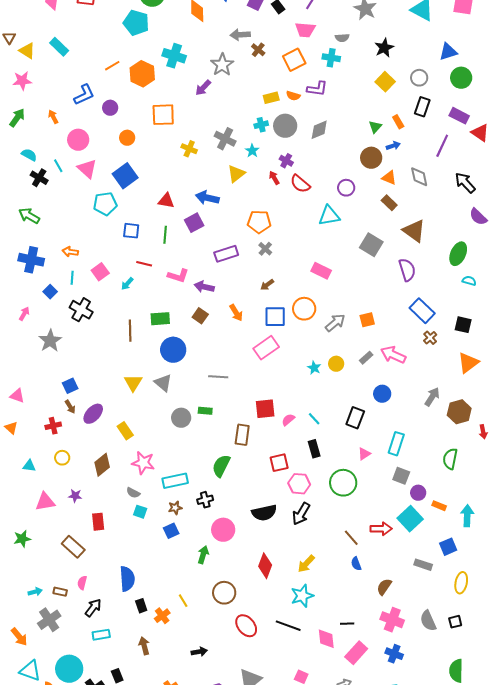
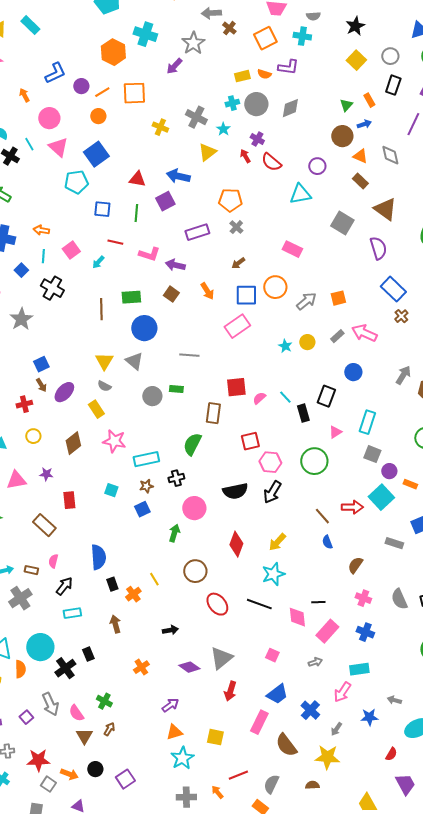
orange line: (112, 66) -> (102, 92), moved
black rectangle: (314, 449) -> (303, 413), moved
gray semicircle: (133, 493) -> (104, 386), moved
pink cross: (392, 620) -> (363, 598), size x0.7

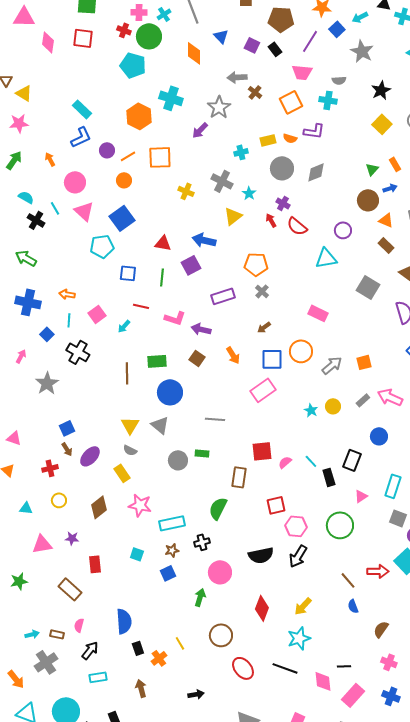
cyan rectangle: (30, 25) -> (82, 109), moved
cyan cross: (232, 103) -> (241, 152), moved

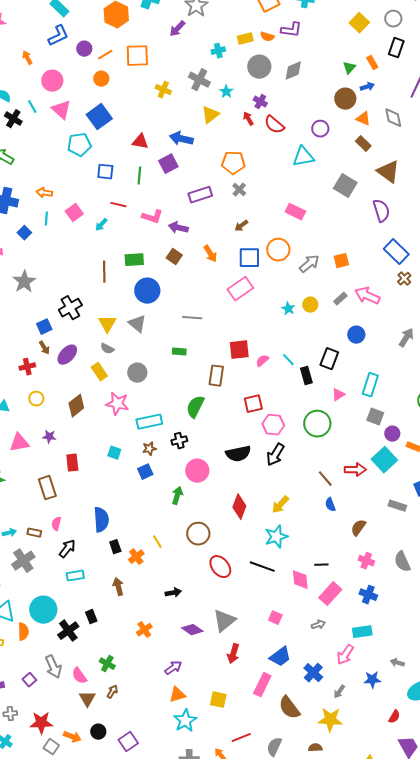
black cross: (78, 352) -> (70, 308), moved, turned 30
gray circle: (178, 460) -> (137, 373), moved
brown rectangle: (70, 589) -> (47, 488), turned 30

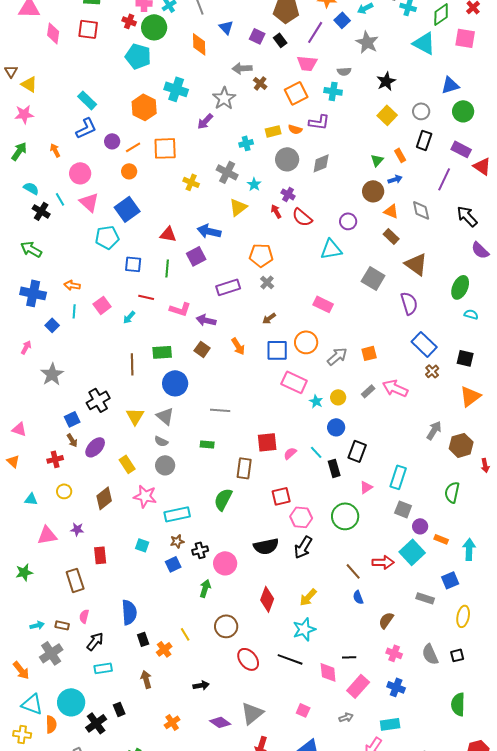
pink rectangle: (240, 289) -> (294, 382), moved, turned 60
blue circle: (356, 335) -> (336, 427), moved
gray semicircle: (107, 349) -> (161, 441), moved
black cross: (179, 441) -> (200, 550), moved

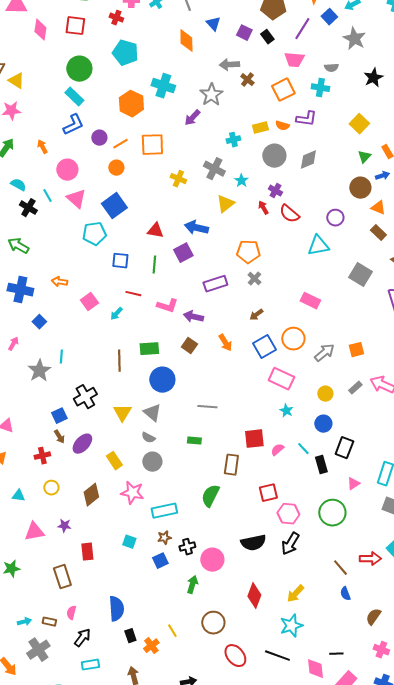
green circle: (154, 27) -> (79, 69), moved
yellow square: (387, 115) -> (359, 124), moved
cyan line: (74, 311) -> (61, 357), moved
blue square: (277, 350) -> (264, 347), turned -30
cyan star: (316, 401) -> (286, 411), moved

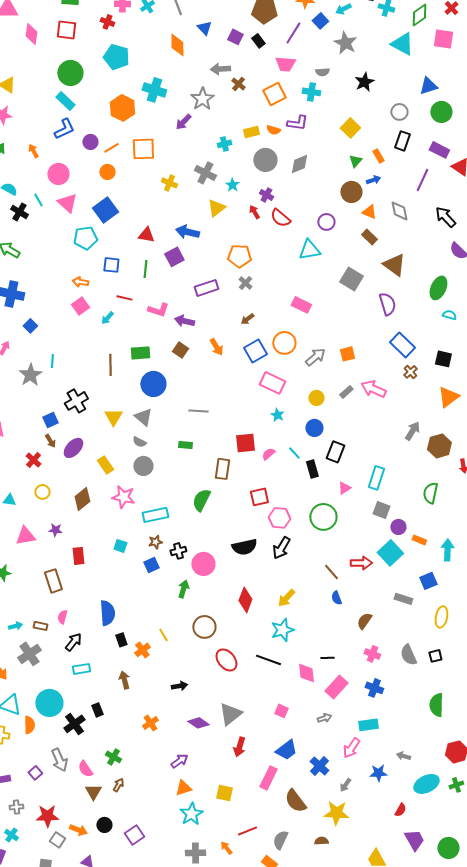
orange arrow: (59, 282) -> (80, 282), moved
red cross: (42, 456) -> (33, 460), turned -35

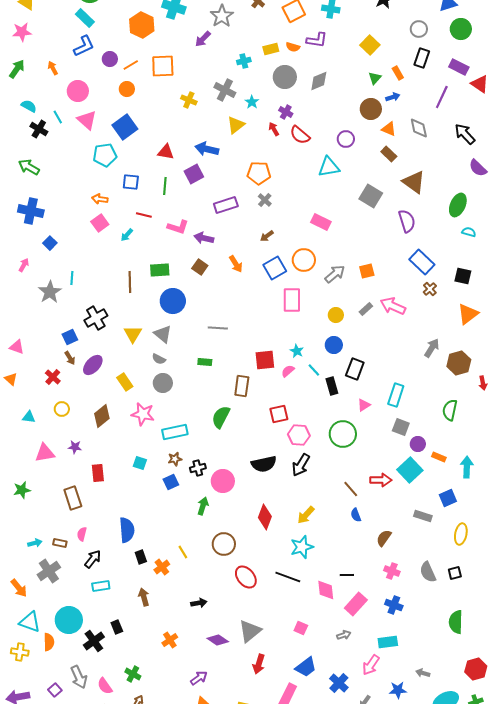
pink rectangle: (272, 383) -> (292, 300), turned 65
cyan star: (277, 415) -> (297, 351), moved

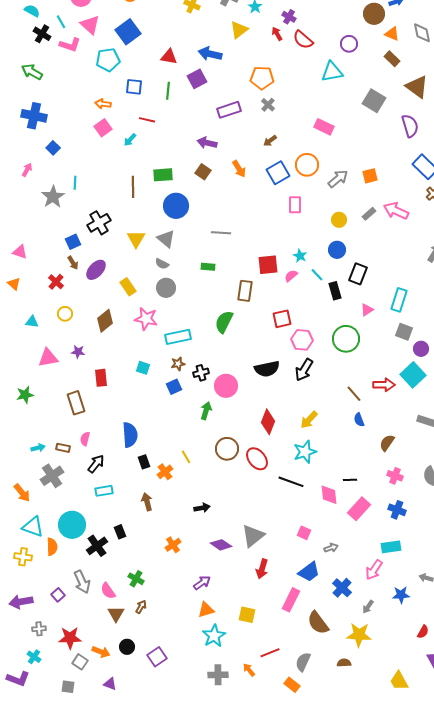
pink L-shape: (178, 227) -> (70, 45), moved
pink rectangle: (292, 300) -> (295, 205), size x0.7
red ellipse: (246, 577) -> (257, 459), moved
gray arrow: (344, 635) -> (331, 548), moved

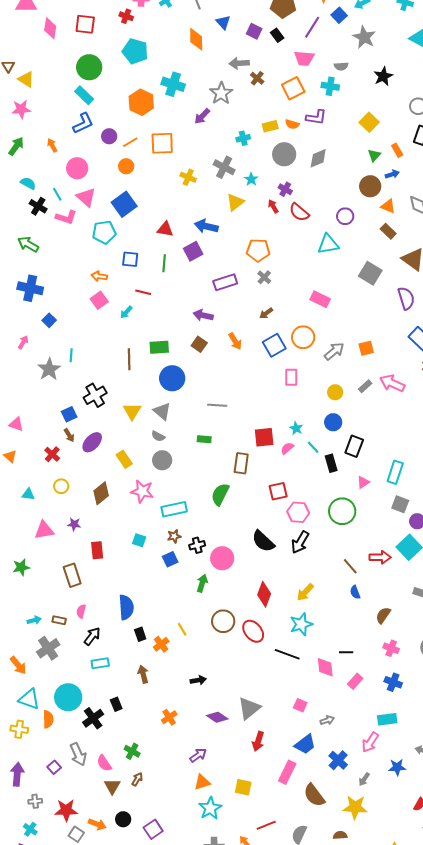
black semicircle: (267, 369) -> (263, 541), turned 55
pink rectangle: (359, 509) -> (355, 681), size x0.7
purple arrow: (21, 602) -> (17, 774), turned 105

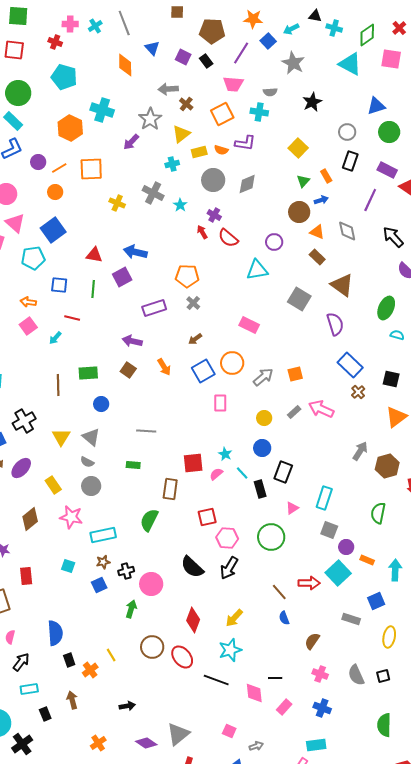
yellow triangle: (235, 202) -> (181, 134), moved
blue circle: (172, 378) -> (101, 404), size x0.6
black rectangle: (116, 704) -> (45, 714), moved

